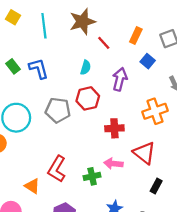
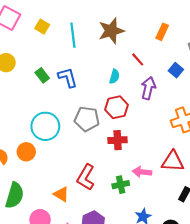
orange rectangle: (136, 35) -> (162, 32), moved
red line: (104, 43) -> (138, 59), moved
red cross: (114, 128) -> (118, 140), moved
red triangle: (144, 153) -> (173, 161), turned -35

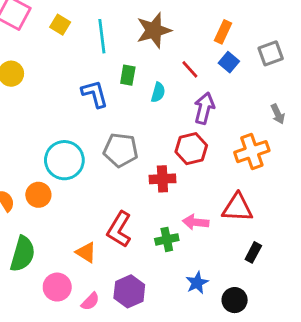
blue square: (176, 70) -> (229, 62), moved
green rectangle: (42, 75) -> (128, 75), moved, turned 48
red hexagon: (116, 107) -> (191, 149), moved

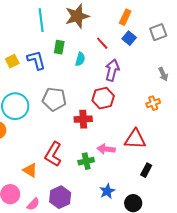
yellow square: (60, 25) -> (12, 61), moved, turned 32
orange cross: (252, 152) -> (153, 103), moved, size x0.6

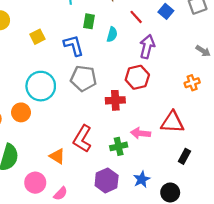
blue L-shape: (36, 60) -> (74, 45), moved
gray arrow: (163, 74) -> (203, 51), turned -32
purple hexagon: (60, 197) -> (107, 180), moved

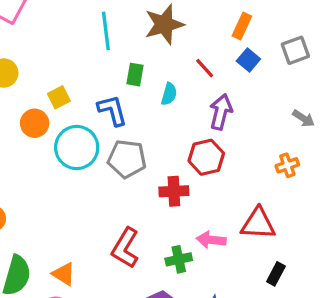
cyan circle: (41, 86) -> (77, 148), moved
orange circle: (21, 112) -> (35, 123), moved
orange triangle: (57, 156) -> (64, 274), moved

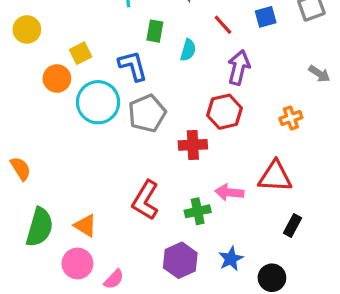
blue square: (248, 60) -> (266, 17), turned 35
gray pentagon: (127, 159) -> (147, 113), turned -30
orange cross: (287, 165) -> (291, 118), moved

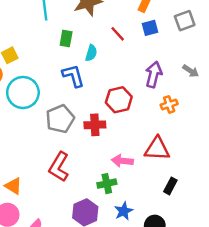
blue L-shape: (133, 66) -> (73, 76), moved
purple arrow: (239, 67) -> (154, 75), moved
gray pentagon: (147, 113) -> (60, 119), moved
green cross: (198, 211) -> (107, 184), moved

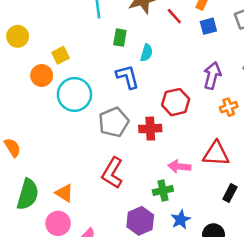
red line: (118, 34) -> (174, 16), moved

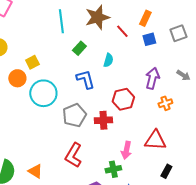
green rectangle: (120, 38) -> (79, 48), turned 32
cyan semicircle: (147, 53) -> (108, 60), moved
pink arrow: (179, 166) -> (126, 150), turned -84

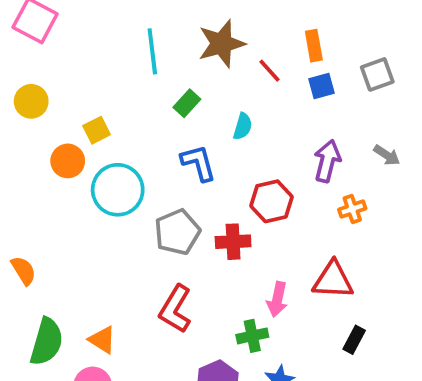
orange rectangle: (145, 18) -> (314, 46), turned -35

